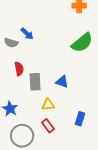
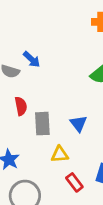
blue triangle: (62, 82) -> (78, 124), turned 32
red rectangle: (48, 126) -> (74, 182), moved

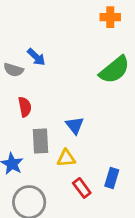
gray rectangle: (42, 124) -> (41, 141), moved
blue triangle: (78, 124) -> (75, 125), moved

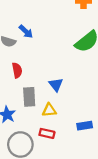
blue rectangle: (112, 178) -> (85, 126), turned 64
red rectangle: (82, 188) -> (47, 133), moved, turned -40

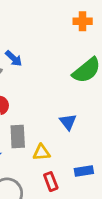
blue triangle: (56, 85) -> (68, 122), moved
red rectangle: (47, 133) -> (51, 182), moved, turned 56

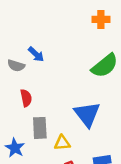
blue triangle: (68, 122) -> (87, 114), size x1.6

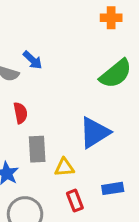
blue triangle: (87, 114) -> (95, 133), turned 36

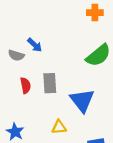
blue triangle: (95, 133) -> (82, 101), turned -36
gray rectangle: (37, 149) -> (50, 83), moved

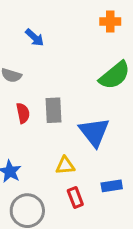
blue arrow: (35, 45) -> (35, 38), moved

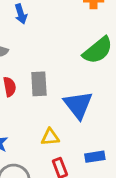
blue arrow: (35, 38) -> (21, 14), turned 30

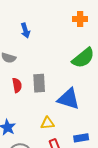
blue triangle: (78, 105) -> (69, 99), turned -35

